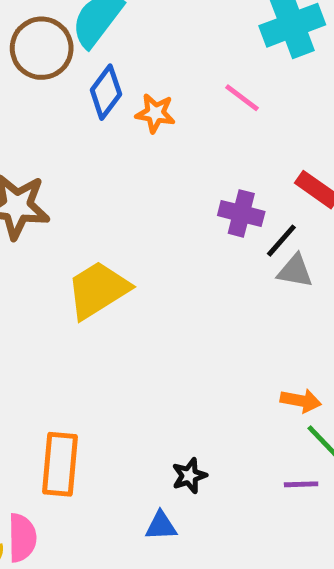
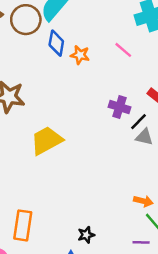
blue diamond: (106, 92) -> (56, 43), turned -30

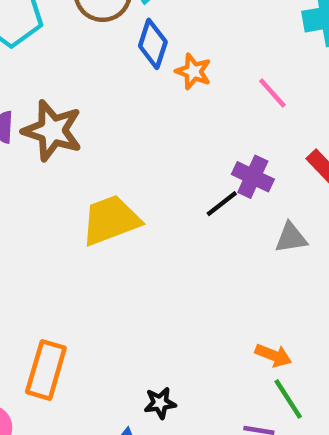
pink line: (123, 50) -> (272, 93), moved
black line: (138, 122) -> (222, 204), moved
gray triangle: (144, 137) -> (291, 238), turned -30

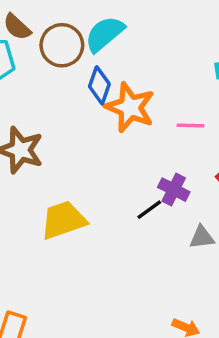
orange star: (193, 72) -> (130, 107), size x1.8
pink line: (272, 93) -> (190, 126), turned -48

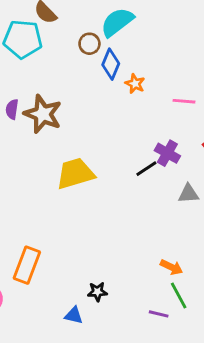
brown circle: (62, 45) -> (89, 44), moved, size x0.6
orange star: (130, 107) -> (135, 84), size x0.5

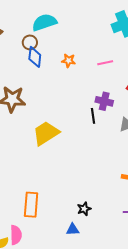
cyan semicircle: (117, 22) -> (44, 22), turned 35
blue diamond: (111, 64) -> (35, 57), moved
black line: (146, 169) -> (93, 116), turned -49

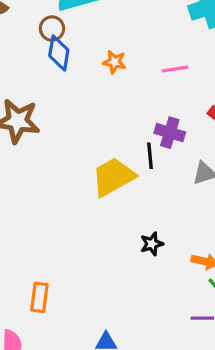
yellow trapezoid: (46, 133) -> (113, 177), moved
orange rectangle: (31, 205) -> (39, 297), size x0.7
black star: (84, 209) -> (152, 244), moved

